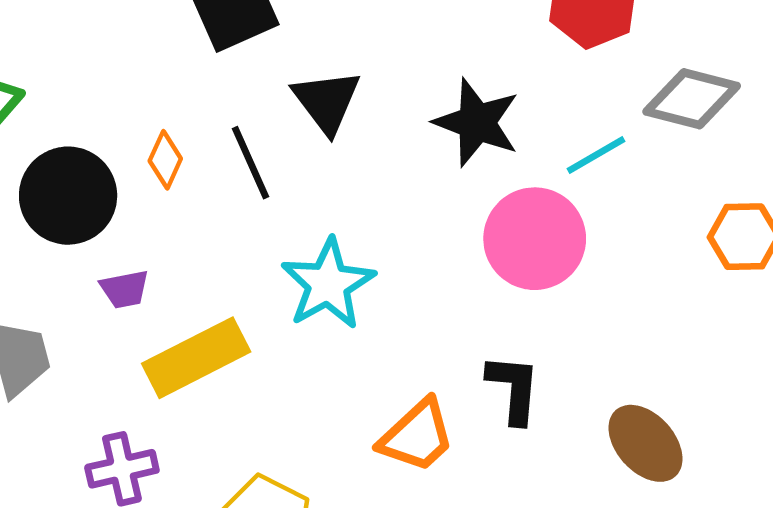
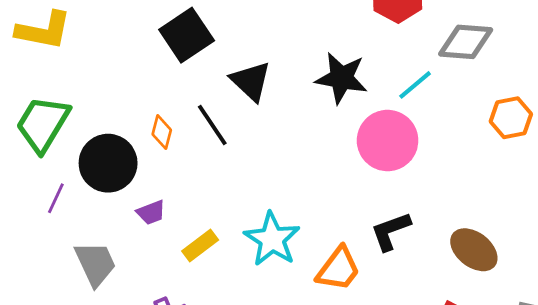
cyan star: (328, 284) -> (272, 239), moved
yellow rectangle: (196, 358) -> (200, 245), size x0.6
black L-shape: (514, 389) -> (391, 231), turned -105

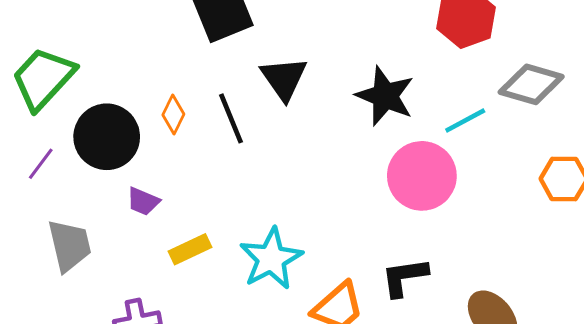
purple trapezoid: (151, 212) -> (143, 201), turned 32

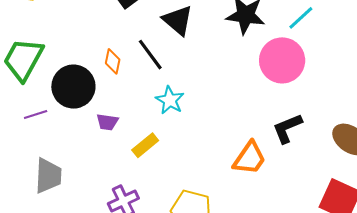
purple line: (41, 164) -> (36, 115), turned 50
gray trapezoid: (70, 245) -> (48, 176), moved, turned 30
cyan star: (271, 259) -> (170, 100), moved, size x0.7

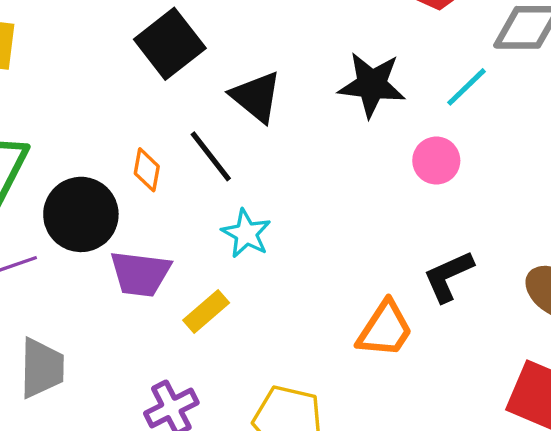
pink circle: (282, 60) -> (436, 161), size x0.6
purple trapezoid: (107, 122) -> (140, 274), size x1.6

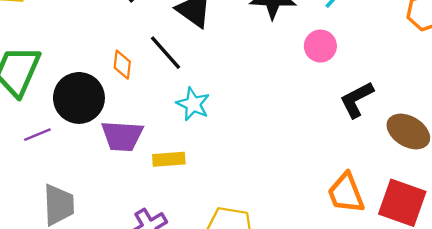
black L-shape: (448, 276) -> (357, 100), moved
yellow rectangle: (206, 312) -> (169, 159), turned 40
orange trapezoid: (385, 329) -> (346, 193), moved, turned 129

